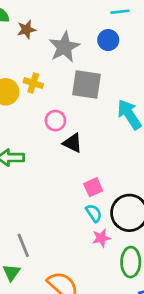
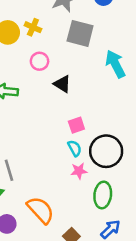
pink circle: (55, 121) -> (39, 61), moved

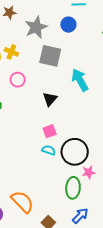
black triangle: (62, 84) -> (50, 99), moved, turned 42
cyan semicircle: (75, 148) -> (49, 150), turned -40
pink star: (79, 171) -> (89, 172), moved

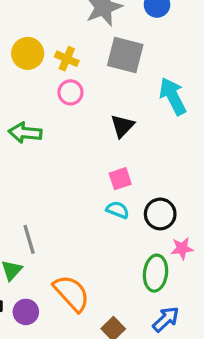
yellow cross: (11, 52) -> (67, 59), moved
black circle: (75, 152) -> (160, 214), size x0.7

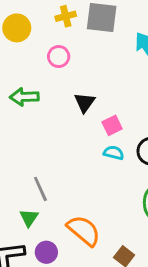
yellow cross: (67, 59) -> (66, 16), moved, turned -30
black triangle: (122, 126) -> (85, 102), moved

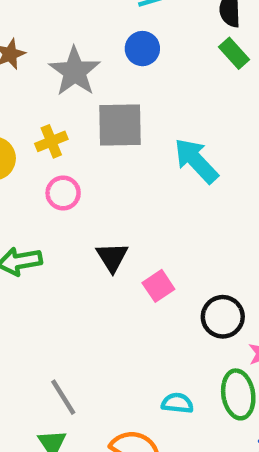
yellow cross: (66, 16) -> (51, 141), moved
cyan semicircle: (114, 153) -> (177, 403), moved

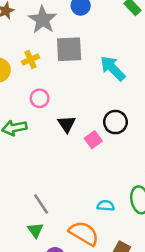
pink circle: (63, 193) -> (40, 98), moved
black circle: (223, 317) -> (115, 122), moved

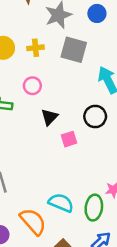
black circle: (115, 122) -> (95, 116), moved
cyan semicircle: (106, 206) -> (61, 203), size x1.5

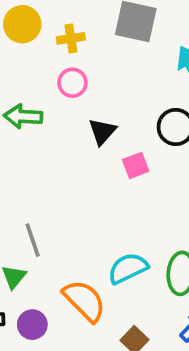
yellow cross: (36, 48) -> (71, 38), moved
cyan semicircle: (61, 203) -> (128, 268), turned -45

